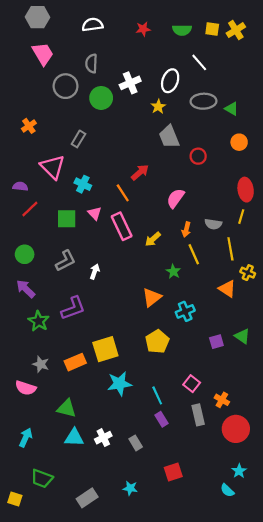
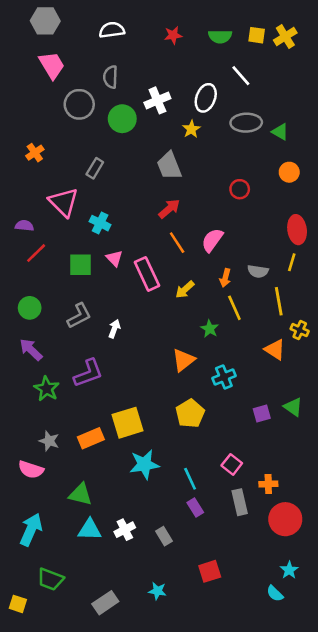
gray trapezoid: (169, 137) -> (169, 166), moved
orange line: (123, 193) -> (177, 243), moved
orange cross: (222, 400) -> (268, 484), turned -32
cyan arrow: (26, 438) -> (31, 530), size x1.4

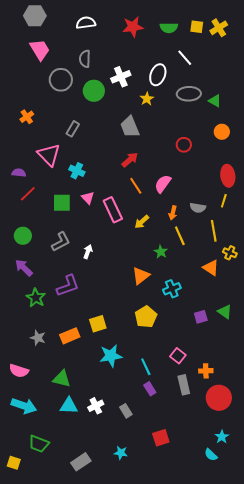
red star: (173, 35) -> (133, 27), size x1.5
yellow square: (127, 423) -> (98, 324), size x0.7
pink semicircle: (31, 470) -> (19, 371), moved
cyan arrow: (31, 530) -> (24, 406), turned 85

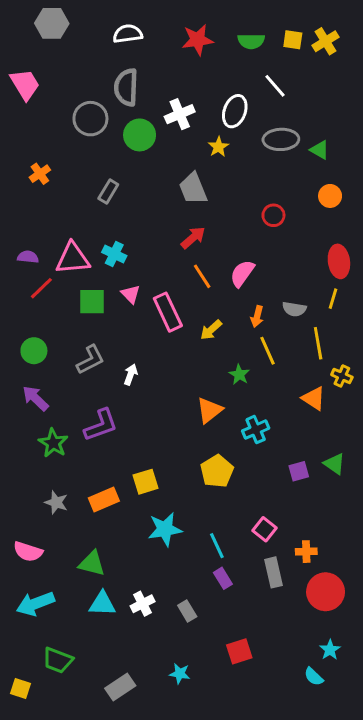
pink trapezoid: (40, 50) -> (25, 84), moved
gray semicircle: (85, 59) -> (126, 87), size x1.4
pink triangle: (49, 155) -> (73, 258), moved, turned -50
cyan arrow: (24, 406) -> (35, 604), turned 140

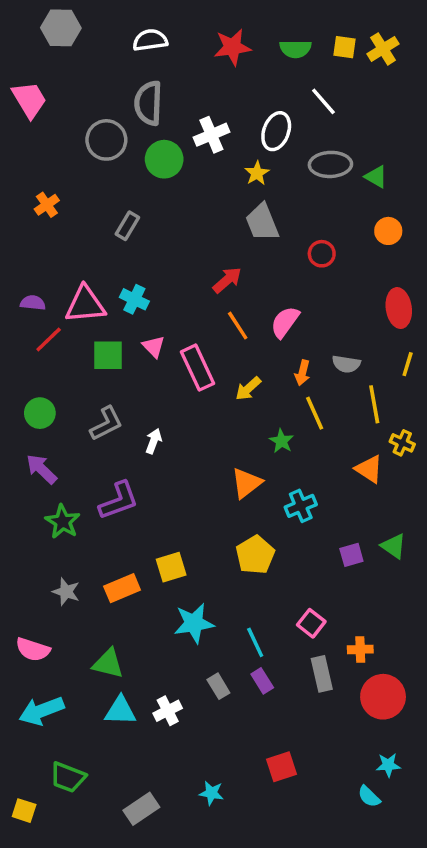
gray trapezoid: (193, 189) -> (262, 222), moved
yellow line: (333, 299) -> (408, 364), moved
gray rectangle: (187, 611) -> (218, 686), moved
cyan star: (330, 650) -> (388, 765), turned 30

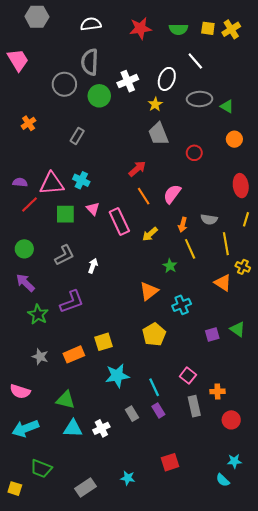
red circle: (383, 697) -> (231, 420), size x0.7

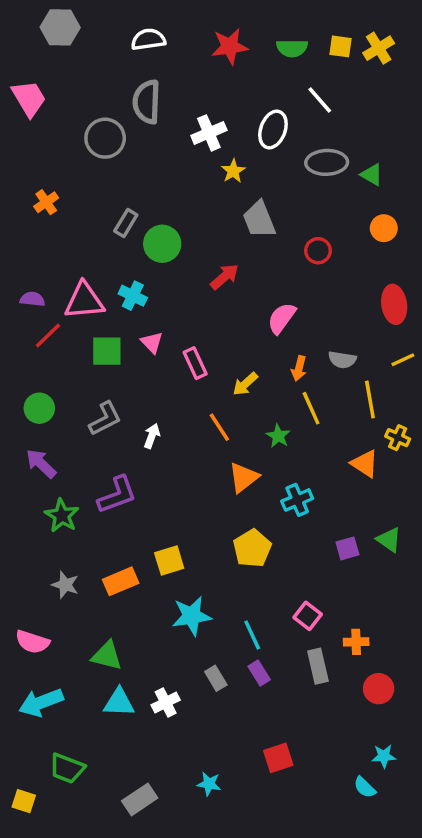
green circle: (99, 96) -> (162, 244), moved
yellow star: (155, 104) -> (233, 171), moved
orange line: (144, 196) -> (219, 427), moved
yellow line: (246, 219) -> (403, 360), turned 48
pink rectangle: (119, 221) -> (195, 363), size x0.7

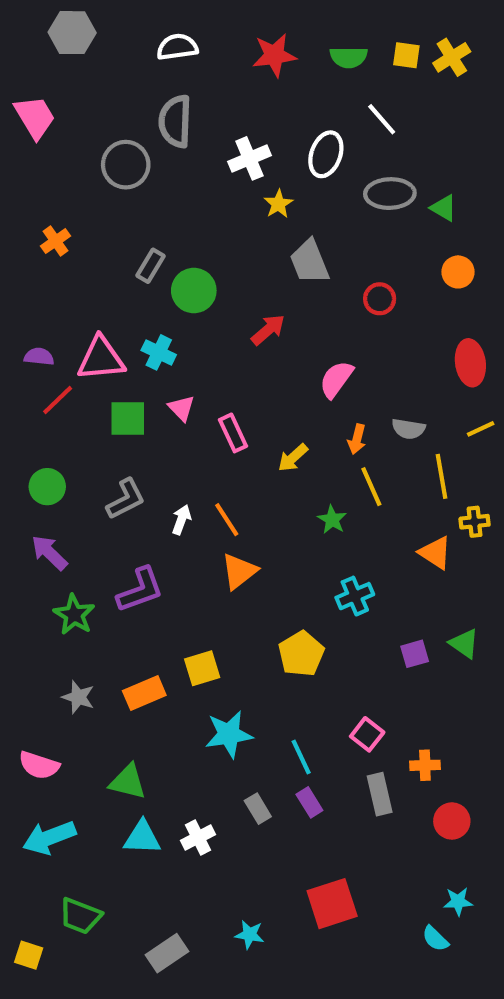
orange line: (219, 427) -> (227, 520), moved
yellow cross: (398, 438) -> (475, 522), turned -30
orange triangle: (244, 477) -> (239, 571), moved
red square: (278, 758) -> (332, 904), size x1.4

